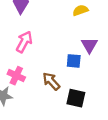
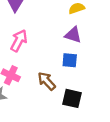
purple triangle: (89, 45) -> (73, 35), moved, turned -42

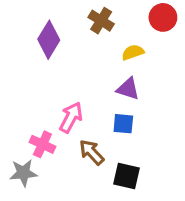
pink arrow: (19, 41) -> (71, 117), moved

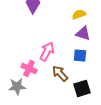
yellow semicircle: (133, 52) -> (79, 14), moved
black square: (126, 176) -> (82, 88), turned -30

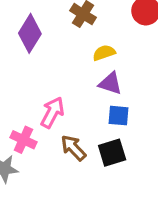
blue square: (80, 55) -> (118, 116), moved
black square: (82, 88) -> (112, 153), moved

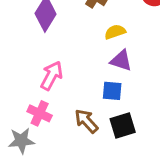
pink arrow: (52, 112) -> (52, 76), moved
blue square: (118, 116) -> (112, 91), moved

